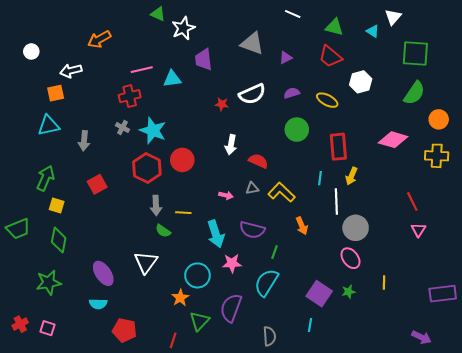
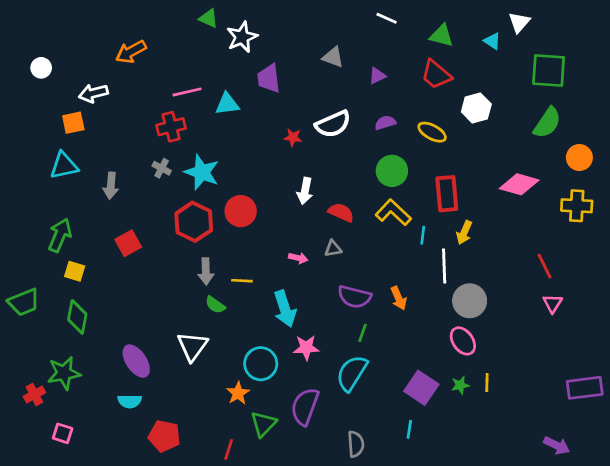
gray triangle: (252, 43) -> (333, 57), size x0.7
yellow L-shape: (282, 192) -> (393, 212), moved
purple semicircle: (252, 230) -> (354, 297), moved
yellow line: (384, 283) -> (487, 382), moved
red cross: (20, 324) -> (34, 395), moved

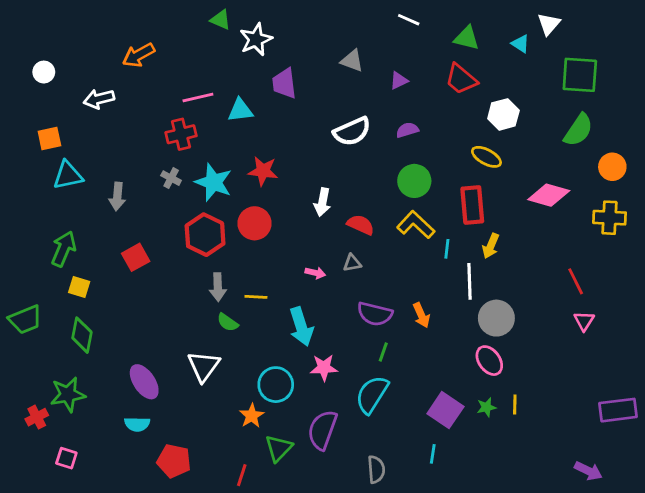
orange square: (73, 123) -> (49, 138), moved
yellow ellipse: (432, 132) -> (486, 157), moved
red star: (293, 137) -> (263, 171), moved, size x1.5

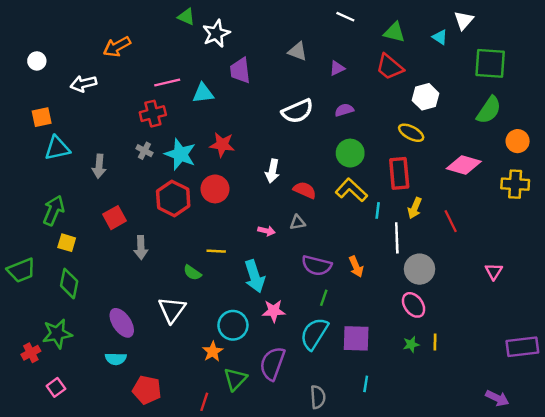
red line: (576, 281) -> (451, 221), moved
gray arrow: (218, 287) -> (141, 248), moved
purple square: (445, 410) -> (356, 338), moved, turned -32
pink square: (66, 458) -> (56, 387), turned 36

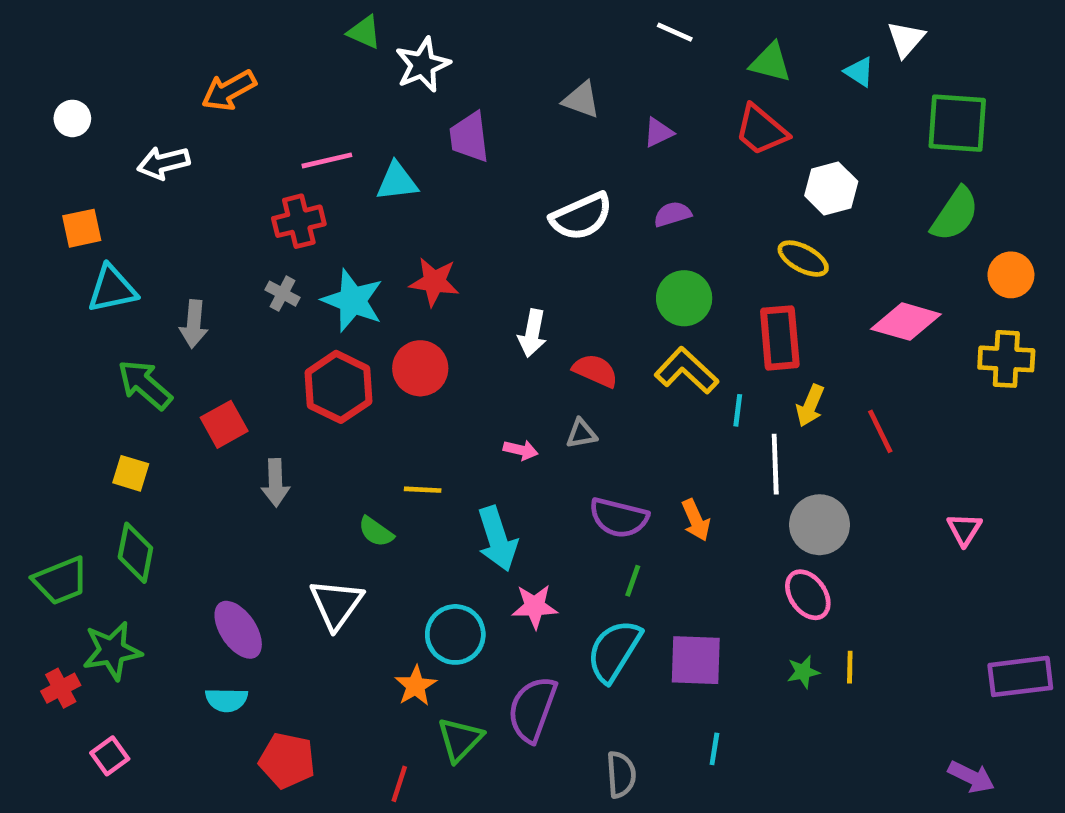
green arrow: (54, 210) -> (145, 385), moved, turned -72
green trapezoid: (21, 270) -> (61, 581), moved

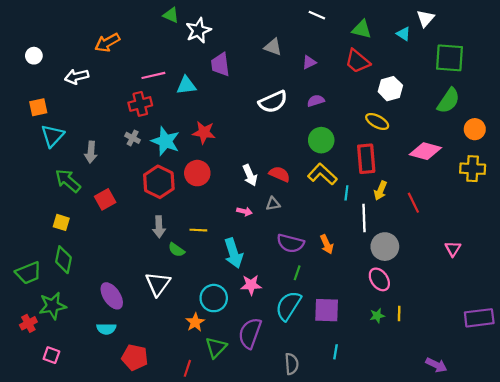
cyan triangle: (112, 289) -> (52, 136), turned -35
white arrow: (532, 333) -> (250, 175), moved, turned -35
gray arrow: (276, 483) -> (159, 227), moved
pink square: (110, 756) -> (51, 355), turned -35
purple arrow: (971, 777) -> (436, 365), moved

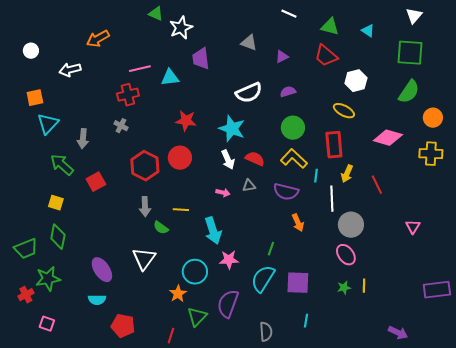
white triangle: (425, 18) -> (414, 16), moved
cyan star: (165, 141) -> (232, 129), moved
purple semicircle: (291, 243) -> (286, 192), moved

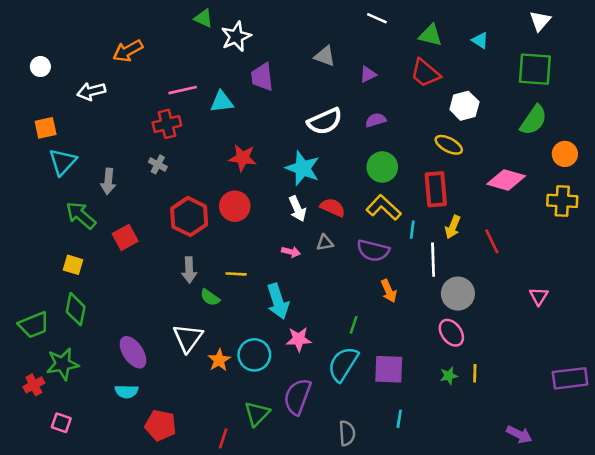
orange star: (178, 294) -> (219, 360), moved

